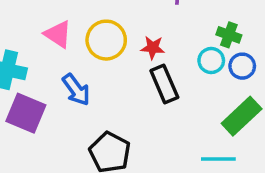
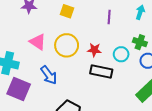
cyan circle: (211, 60) -> (121, 54), moved
black rectangle: (164, 84) -> (101, 72), turned -55

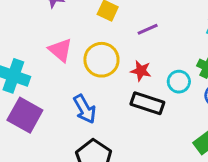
purple line: (109, 17) -> (148, 29), moved, turned 56
blue arrow: (49, 75) -> (85, 109), moved

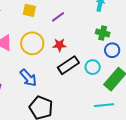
cyan circle: (179, 82) -> (93, 67), moved
black rectangle: (147, 103) -> (68, 65), turned -40

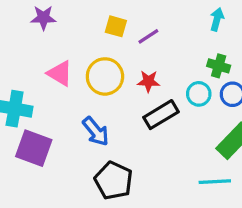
yellow square: (29, 10) -> (116, 26), moved
cyan circle: (93, 67) -> (199, 94), moved

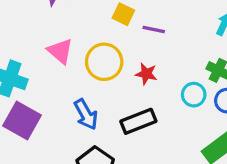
purple line: (148, 36) -> (154, 29), turned 35
black rectangle: (161, 115) -> (138, 121), moved

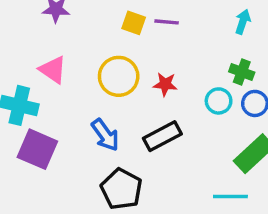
purple line: (154, 29) -> (167, 22), moved
pink triangle: (60, 51) -> (53, 70), moved

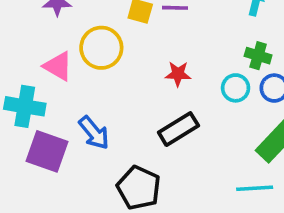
yellow circle: (119, 76) -> (101, 48), moved
blue arrow: (105, 135) -> (94, 133), moved

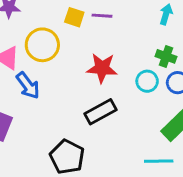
red star: (178, 74) -> (102, 68), size x1.5
blue arrow: (94, 133) -> (28, 86), moved

